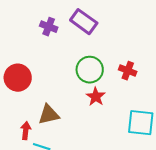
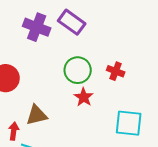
purple cross: (49, 27) -> (37, 27), size x1.5

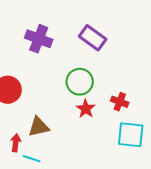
purple rectangle: (72, 22) -> (93, 38), moved
red cross: (116, 71) -> (120, 102), moved

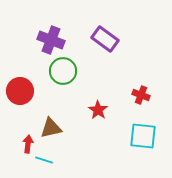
green circle: (80, 82) -> (63, 71), moved
red cross: (120, 102) -> (141, 95), moved

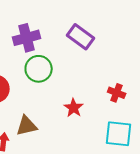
purple cross: (51, 40) -> (27, 38), turned -36

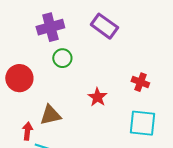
green circle: (39, 69) -> (62, 58), size x0.7

